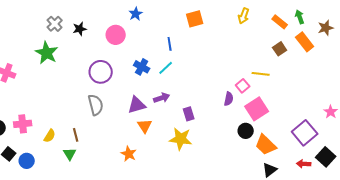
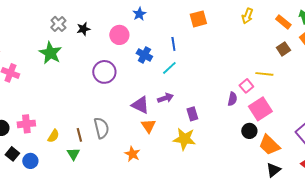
blue cross: (142, 67) -> (144, 55), moved
gray semicircle: (96, 105) -> (101, 128), moved
purple triangle: (137, 105) -> (140, 105), turned 42

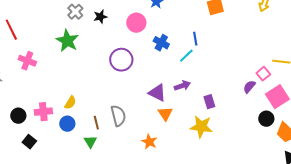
blue line: (173, 44) -> (195, 39), moved
purple semicircle: (232, 99) -> (249, 87), turned -152
yellow semicircle: (53, 136) -> (70, 103), moved
blue circle: (30, 161) -> (67, 124), moved

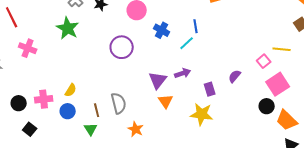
purple semicircle: (249, 87) -> (235, 76), moved
purple triangle: (157, 93) -> (158, 80), turned 42
orange star: (149, 142) -> (136, 129), moved

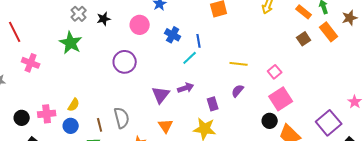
blue cross: (162, 30) -> (173, 35), moved
yellow line: (282, 49) -> (239, 64), moved
pink square: (264, 61) -> (275, 72), moved
orange triangle: (166, 101) -> (166, 126), moved

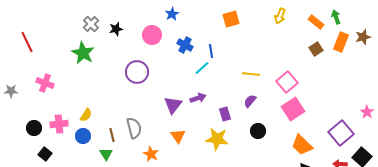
brown star: (350, 18) -> (363, 37), moved
orange rectangle: (329, 32) -> (341, 42), turned 60
pink cross: (31, 63) -> (45, 83), moved
pink square: (275, 72) -> (287, 82), size x1.5
black circle: (270, 121) -> (258, 131), moved

